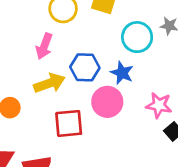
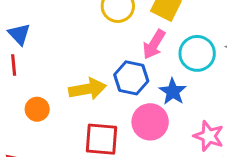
pink arrow: (44, 46) -> (154, 44), moved

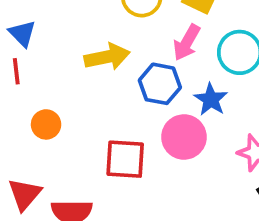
yellow arrow: (87, 89) -> (107, 57), moved

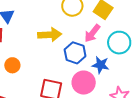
blue star: (211, 99) -> (101, 65), turned -30

